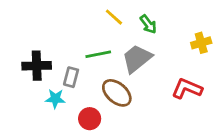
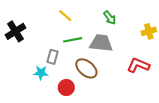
yellow line: (114, 17) -> (65, 16), moved
gray trapezoid: (137, 59) -> (101, 43), turned 45
black cross: (37, 66) -> (15, 31), moved, turned -30

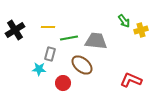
yellow line: (65, 16) -> (48, 27), moved, turned -40
green arrow: (110, 18) -> (124, 21), moved
red L-shape: (138, 65) -> (131, 80), moved

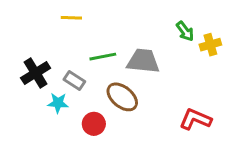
yellow line: (48, 27) -> (71, 18), moved
black cross: (15, 30) -> (36, 73), moved
gray rectangle: (50, 54) -> (74, 80), turned -72

